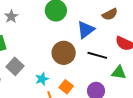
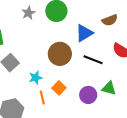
gray star: (11, 17) -> (28, 13), moved
green triangle: (119, 73) -> (109, 88), moved

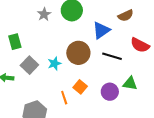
cyan star: (36, 78) -> (54, 63), moved

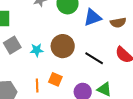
blue triangle: (101, 30) -> (93, 17), moved
orange square: (80, 87) -> (55, 79), turned -32

